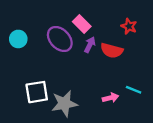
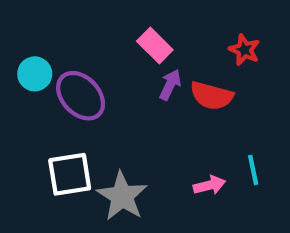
purple ellipse: (60, 39) -> (81, 96), moved
cyan line: (134, 90) -> (253, 170), turned 56
gray star: (64, 104) -> (122, 196), turned -30

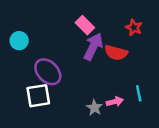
purple arrow: (170, 85) -> (93, 47), size x1.6
purple ellipse: (81, 96) -> (48, 72), moved
gray star: (122, 196) -> (94, 108), moved, size x0.6

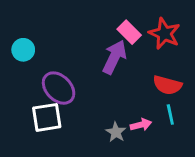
pink rectangle: (85, 25) -> (129, 32), moved
red star: (134, 28) -> (164, 34), size x1.5
red semicircle: (116, 53) -> (167, 85), moved

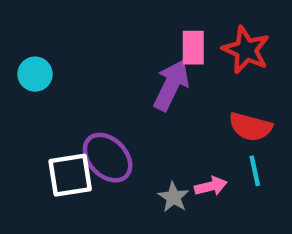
pink rectangle: (129, 32) -> (193, 48), turned 45
purple ellipse: (59, 88) -> (108, 158), moved

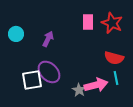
purple arrow: (171, 85) -> (48, 39), moved, size x0.7
pink arrow: (211, 186) -> (96, 85), size x1.6

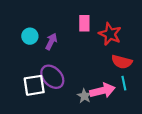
pink rectangle: (88, 22) -> (84, 23), moved
red star: (112, 23) -> (110, 34), moved
cyan circle: (16, 34) -> (30, 36), moved

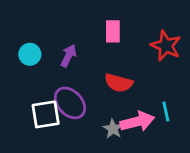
red star: (110, 34) -> (166, 46), moved
cyan circle: (30, 36) -> (30, 54), moved
red semicircle: (122, 62) -> (119, 83), moved

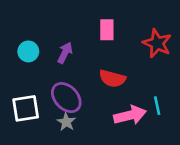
white square: (46, 114) -> (26, 108), moved
gray star: (113, 129) -> (66, 122), moved

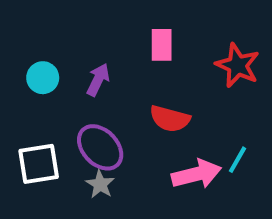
cyan line: (157, 106) -> (237, 160), turned 42

